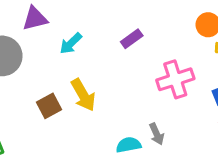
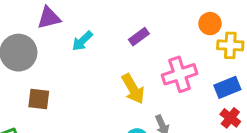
yellow arrow: (83, 95) -> (133, 89), moved
brown square: (49, 106) -> (39, 99), moved, turned 35

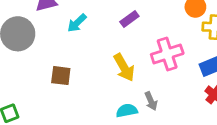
brown square: (39, 99) -> (61, 76), moved

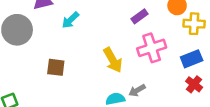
purple rectangle: (129, 19) -> (139, 16), moved
gray arrow: (151, 101) -> (137, 90), turned 84

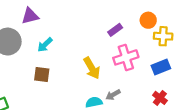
cyan arrow: (70, 20) -> (45, 45), moved
red cross: (194, 84) -> (160, 98), moved

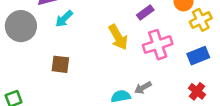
yellow cross: (163, 36) -> (201, 20), turned -30
cyan arrow: (45, 45) -> (64, 19), moved
yellow arrow: (92, 68) -> (118, 37), moved

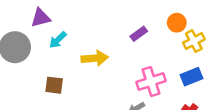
yellow arrow: (118, 37) -> (95, 58), moved, turned -65
pink cross: (158, 45) -> (151, 82), moved

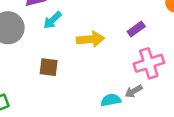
purple rectangle: (139, 34) -> (136, 29), moved

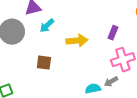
purple rectangle: (136, 29) -> (113, 33), turned -32

